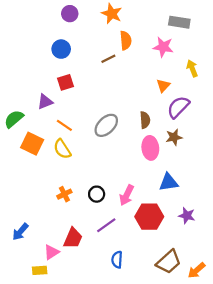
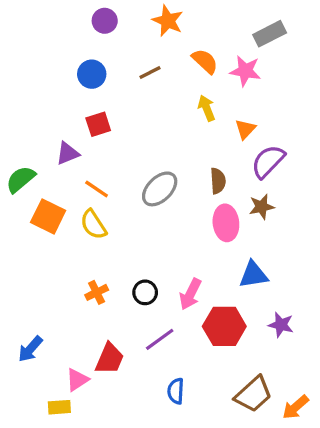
gray rectangle: (179, 22) -> (270, 34), turned -36
orange semicircle: (126, 40) -> (205, 61), moved, turned -42
brown line: (108, 59) -> (150, 73), moved
yellow arrow: (192, 68) -> (207, 108), moved

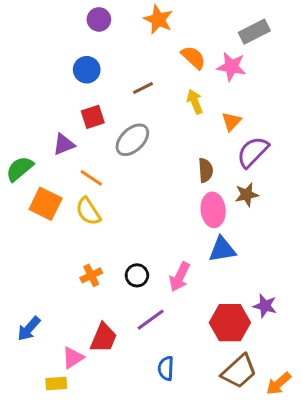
brown line: (150, 73) -> (143, 88), moved
gray ellipse: (160, 189) -> (132, 140), moved
blue triangle: (253, 275) -> (222, 249), moved
red hexagon: (224, 326) -> (230, 323), moved

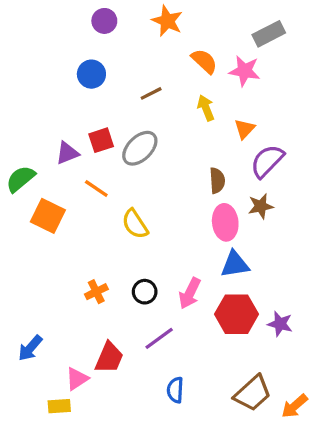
red square: (93, 117) -> (101, 140), moved
yellow semicircle: (88, 211) -> (135, 224), moved
red hexagon: (230, 323) -> (237, 314), moved

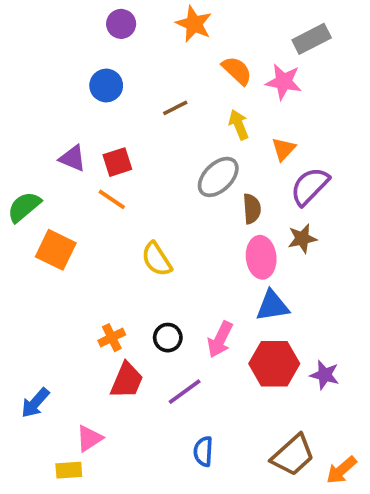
gray ellipse: (140, 148) -> (218, 177), moved
purple triangle: (67, 153) -> (73, 158), moved, turned 45
orange line: (96, 189) -> (112, 199), moved
red trapezoid: (109, 358) -> (127, 380), moved

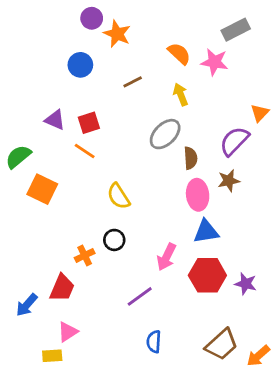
orange star: (194, 24) -> (117, 34), moved
orange triangle: (284, 149) -> (260, 113), moved
black circle: (168, 338) -> (114, 240), moved
red trapezoid: (127, 380) -> (62, 288), moved

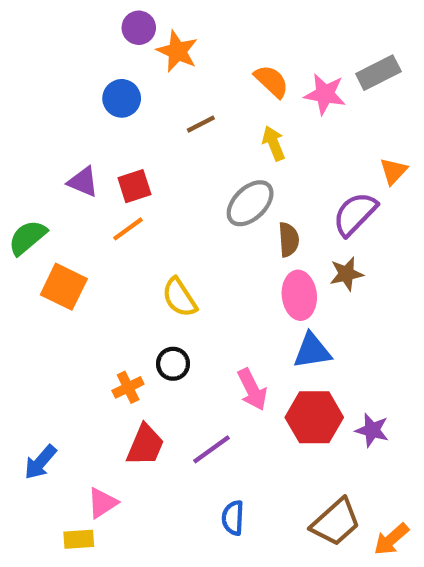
gray rectangle: (236, 30) -> (378, 73), moved
orange line: (85, 151) -> (128, 229), turned -70
pink arrow: (167, 257) -> (252, 389), turned -52
red trapezoid: (62, 288) -> (145, 445), moved

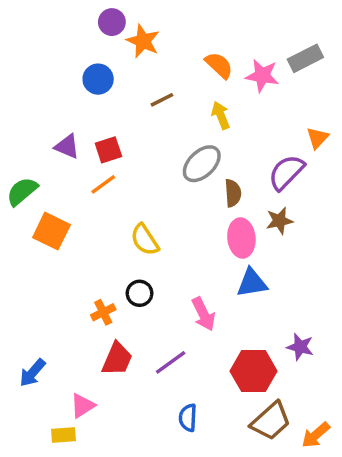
red hexagon: (314, 417) -> (254, 371), moved

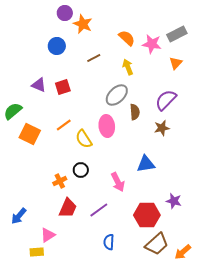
orange triangle: (317, 138) -> (176, 63), moved
orange line: (103, 184) -> (64, 125), moved
pink ellipse: (241, 238) -> (107, 126), moved

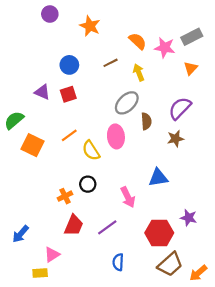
purple circle: (65, 13) -> (50, 14), moved
blue circle: (57, 46) -> (69, 65), moved
brown line: (94, 58) -> (111, 63), moved

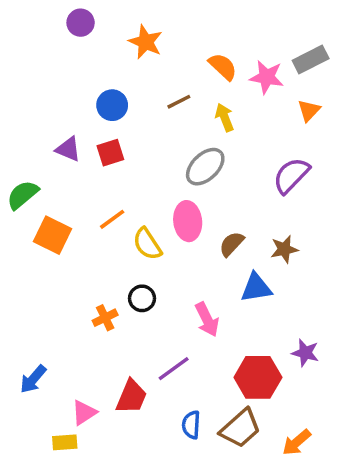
brown semicircle: (146, 121) -> (232, 244), moved, turned -133
brown star: (176, 139) -> (284, 249), moved
red trapezoid: (74, 225) -> (131, 397), moved
brown trapezoid: (170, 264) -> (240, 428), moved
orange arrow: (198, 273) -> (297, 442), moved

